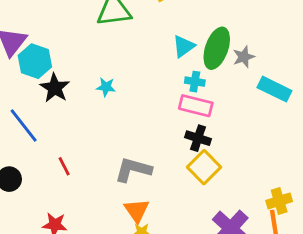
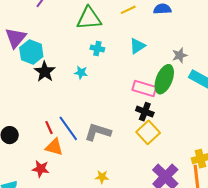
green ellipse: (217, 48) -> (164, 79), moved
cyan cross: (195, 82) -> (97, 49), moved
blue line: (24, 126) -> (68, 128), moved
orange triangle: (137, 210) -> (54, 147), moved, turned -42

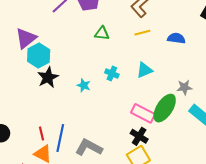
green triangle: (89, 18) -> (102, 33), size x0.6
cyan cross: (97, 49) -> (112, 73), moved
blue line: (68, 128) -> (60, 138), turned 36

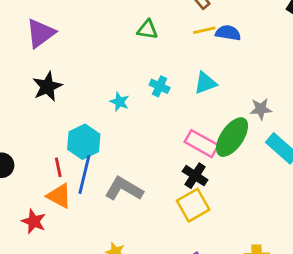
blue semicircle: (176, 38) -> (228, 33), moved
cyan hexagon: (39, 55) -> (84, 142), moved
black star: (48, 77) -> (47, 87), moved

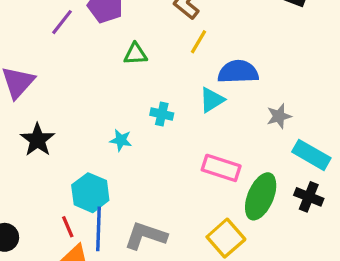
yellow line: (204, 30) -> (198, 42), turned -35
blue semicircle: (228, 33) -> (238, 72), moved, size x1.4
green ellipse: (232, 137) -> (261, 196), moved
black cross: (195, 176) -> (309, 197), moved

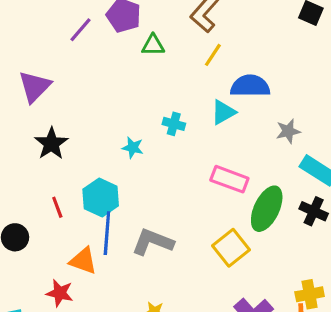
green triangle: (135, 54) -> (153, 45), moved
red line: (68, 227) -> (57, 207), moved

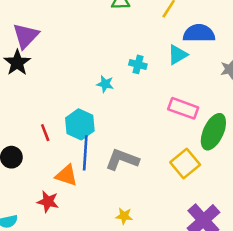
black star: (51, 144) -> (17, 63), moved

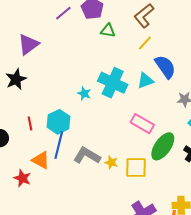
blue semicircle: (199, 33) -> (165, 67), turned 45
black star: (17, 63) -> (16, 79), moved
cyan cross: (138, 64) -> (113, 83), size x2.0
yellow square: (185, 163) -> (136, 167), turned 30
yellow star: (124, 216) -> (111, 162), moved

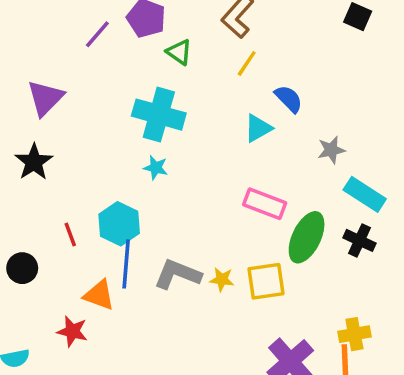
green triangle: (108, 31) -> (179, 52), turned 35
blue semicircle: (165, 67) -> (289, 99), size x0.7
cyan cross: (113, 83) -> (159, 115), moved

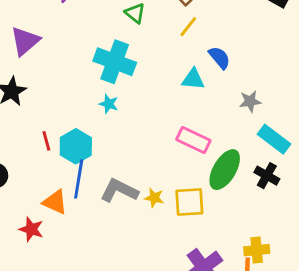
cyan triangle: (258, 128) -> (193, 79), turned 30
red line: (70, 234) -> (46, 141), moved

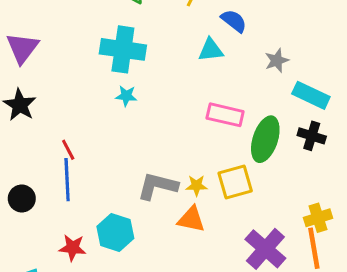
cyan hexagon: (76, 146) -> (115, 232), moved
blue line: (79, 179) -> (67, 180), moved
orange triangle: (55, 202) -> (191, 219), moved

